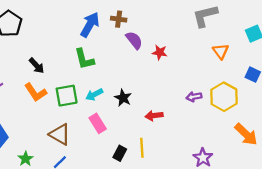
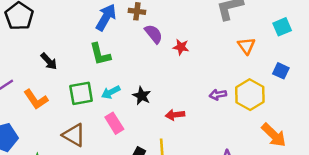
orange L-shape: (36, 92) -> (36, 99), moved

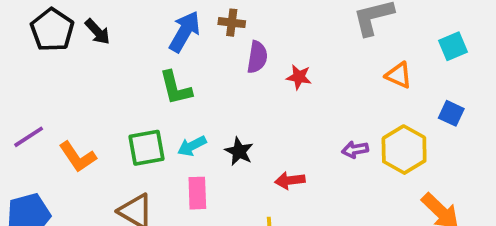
purple semicircle: (154, 34) -> (257, 57), turned 48
orange triangle: (246, 46) -> (399, 75), turned -30
black arrow: (49, 61) -> (98, 32), moved
pink rectangle: (114, 123) -> (197, 193), turned 30

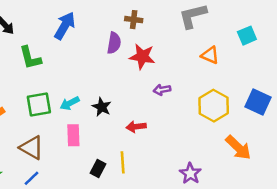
brown cross: (232, 23) -> (134, 20), moved
red star: (299, 77) -> (142, 56), size x1.5
green L-shape: (176, 88) -> (30, 58), moved
blue square: (451, 113) -> (258, 102), moved, size x1.5
purple arrow: (355, 150) -> (162, 90), moved

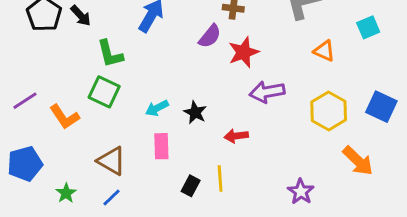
purple semicircle: (114, 43) -> (210, 36), turned 30
red star: (142, 56) -> (244, 52), turned -30
purple arrow: (162, 90) -> (267, 92), size x1.6
green square: (39, 104) -> (104, 92), moved, turned 35

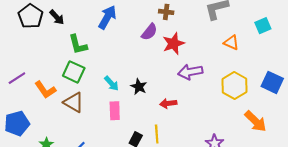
cyan arrow: (157, 108) -> (112, 83), turned -105
brown triangle: (111, 161) -> (74, 102), moved

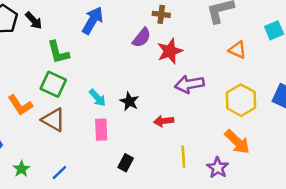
orange arrow: (255, 121) -> (237, 142), moved
yellow line: (157, 134) -> (183, 157), moved

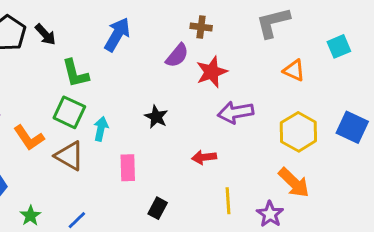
cyan arrow: (97, 98) -> (101, 129), moved, turned -126
black star: (129, 101) -> (156, 117), moved

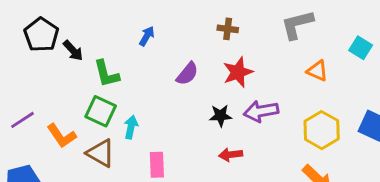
black arrow: (45, 34) -> (73, 51), moved
blue arrow: (117, 34) -> (147, 36), size x0.6
cyan square: (339, 46) -> (361, 48), turned -35
purple semicircle: (177, 55) -> (187, 74), moved
black star: (156, 117) -> (221, 116), moved, turned -30

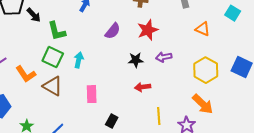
purple arrow: (261, 111) -> (164, 57), size x0.7
cyan arrow: (131, 127) -> (79, 60), moved

